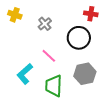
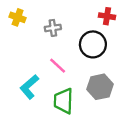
gray cross: (45, 24) -> (53, 28), turned 32

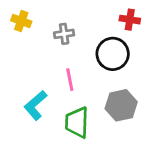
pink line: (58, 66) -> (70, 80), turned 36

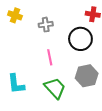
cyan L-shape: (36, 105) -> (16, 84), moved, turned -55
green trapezoid: (77, 122) -> (55, 88), turned 135

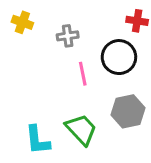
pink line: (50, 57) -> (83, 74), moved
cyan L-shape: (16, 84) -> (37, 140), moved

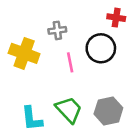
yellow cross: (22, 22) -> (24, 53), moved, size x1.6
gray hexagon: (128, 111) -> (108, 111), moved

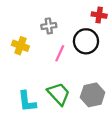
yellow cross: (24, 53) -> (20, 46), size x0.7
pink line: (70, 62) -> (60, 53), turned 35

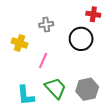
pink line: (60, 53) -> (43, 60), moved

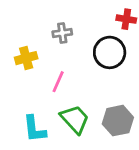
yellow cross: (19, 43) -> (26, 58), turned -35

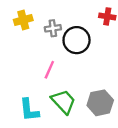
black circle: (110, 52) -> (77, 40), moved
yellow cross: (26, 58) -> (23, 20), moved

